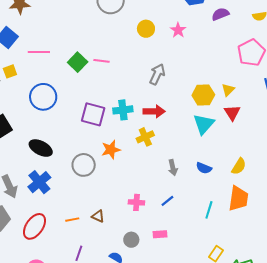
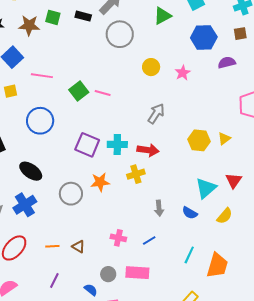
red triangle: (232, 113) -> (234, 181), moved
cyan triangle: (204, 124) -> (206, 188), moved
orange trapezoid: (238, 198) -> (217, 265), moved
pink rectangle: (160, 234) -> (137, 273), size x1.6

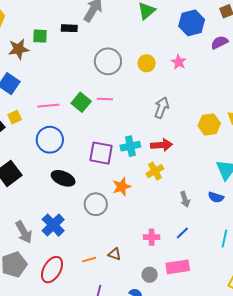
gray circle: (120, 34) -> (108, 61), moved
pink line: (42, 76) -> (48, 106), moved
black ellipse: (31, 171) -> (63, 178), moved

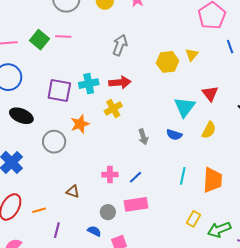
blue line: (182, 233) -> (135, 177), moved
orange line: (89, 260) -> (39, 210), moved

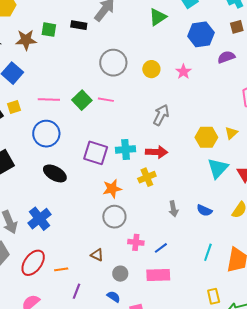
cyan triangle: (185, 107) -> (218, 168), moved
gray circle: (54, 142) -> (114, 217), moved
gray circle: (108, 212) -> (120, 274), moved
yellow rectangle: (194, 219) -> (214, 296), turned -49

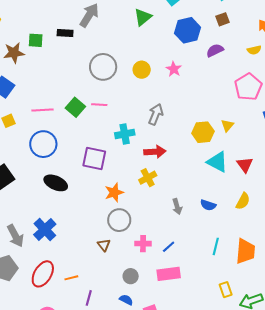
cyan cross: (126, 149) -> (125, 134), moved
cyan triangle: (218, 168) -> (217, 162), turned -40
brown triangle: (97, 255) -> (104, 245), moved, turned 32

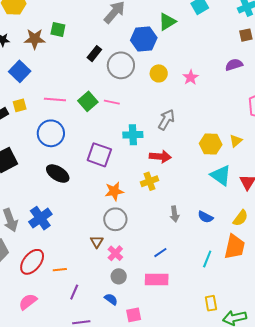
blue hexagon: (188, 30) -> (144, 39), moved
black rectangle: (65, 33) -> (94, 54), moved, turned -63
pink cross: (143, 244) -> (115, 253), moved, turned 35
orange trapezoid: (245, 251) -> (235, 247), moved

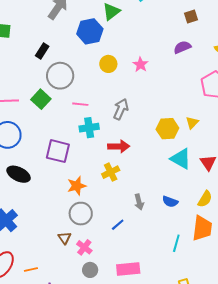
gray circle: (121, 65) -> (60, 76), moved
pink line: (112, 102) -> (80, 104), moved
blue line: (160, 253) -> (118, 225), moved

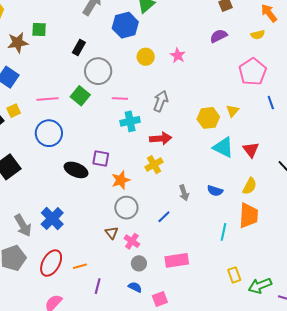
purple square: (58, 151) -> (101, 159), moved, size x0.7
black ellipse: (19, 174) -> (76, 170), moved

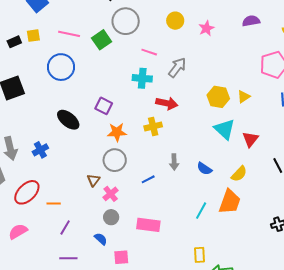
pink line: (120, 98) -> (149, 52), moved
black ellipse: (76, 170) -> (68, 120), moved
blue cross: (52, 218) -> (40, 150), size x0.7

